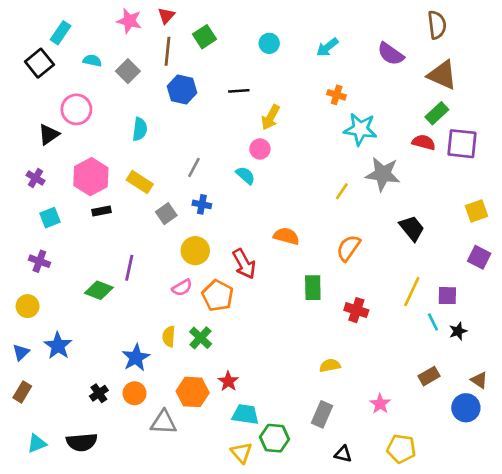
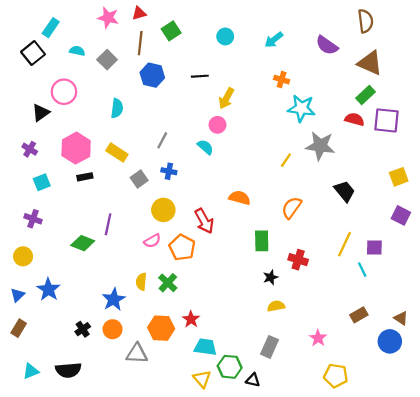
red triangle: (166, 16) -> (139, 13), turned 32
black star: (458, 331) -> (271, 277), moved
black triangle: (343, 454) -> (253, 380), moved

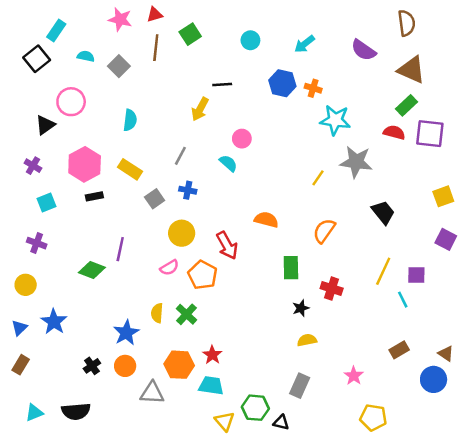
blue hexagon: (152, 75) -> (282, 83), moved
yellow arrow: (226, 98) -> (200, 109), moved
cyan trapezoid: (205, 347) -> (211, 386), moved

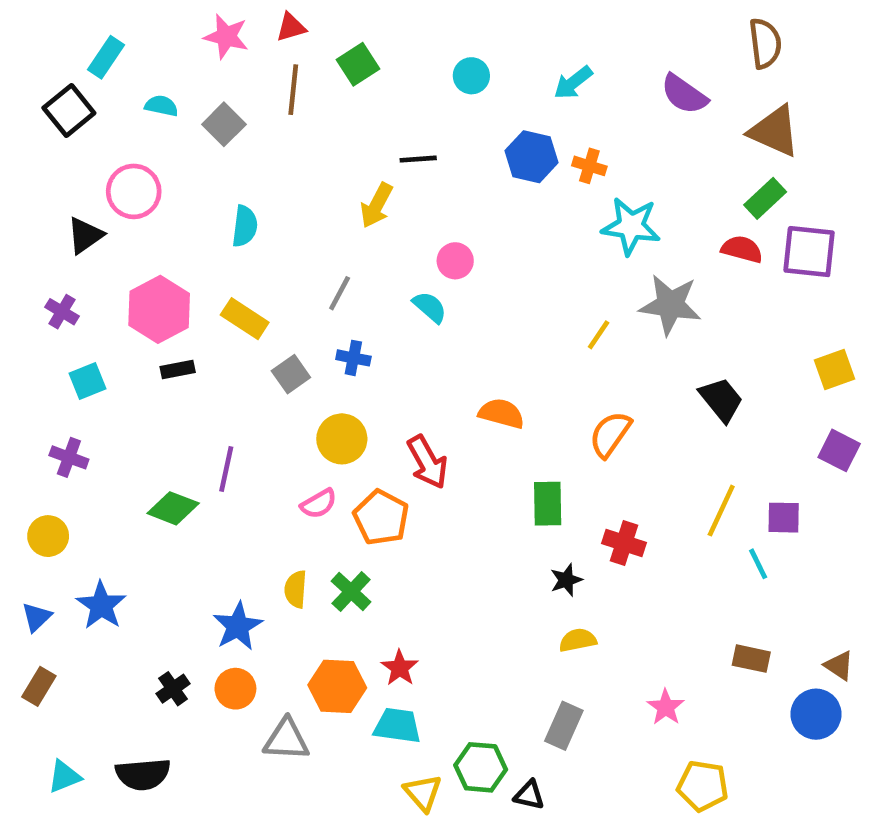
brown rectangle: (399, 350) -> (751, 659), turned 42

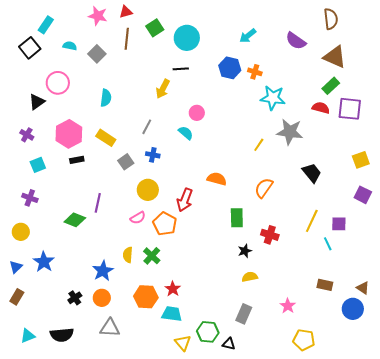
cyan circle: (471, 76) -> (187, 38), moved, size x1.6
red arrow: (427, 462) -> (185, 200), turned 50
gray triangle: (286, 740) -> (110, 328), moved

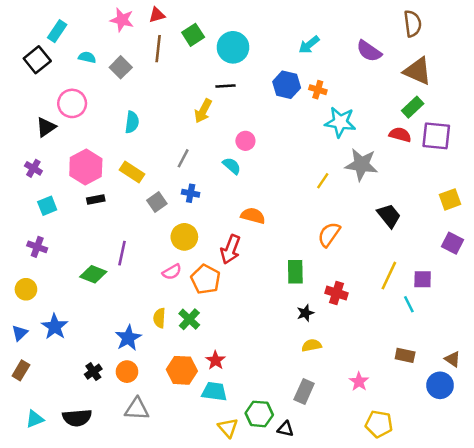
orange semicircle: (217, 179) -> (253, 216), moved

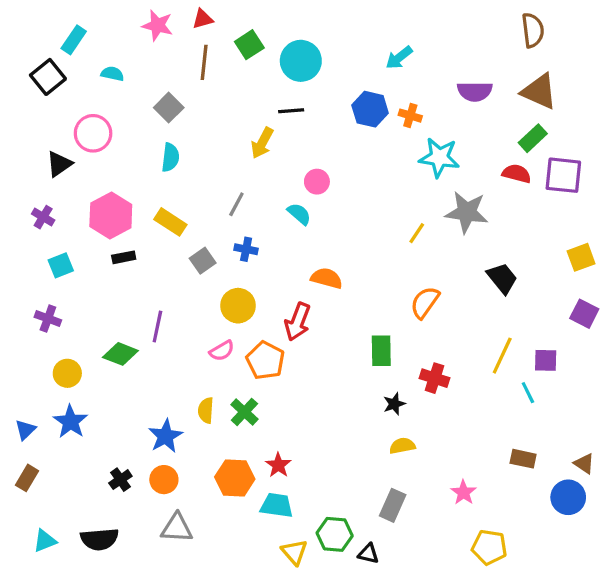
purple semicircle: (369, 51) -> (475, 91), moved, turned -35
gray square: (121, 67) -> (169, 108), moved
yellow circle: (26, 289) -> (67, 373), moved

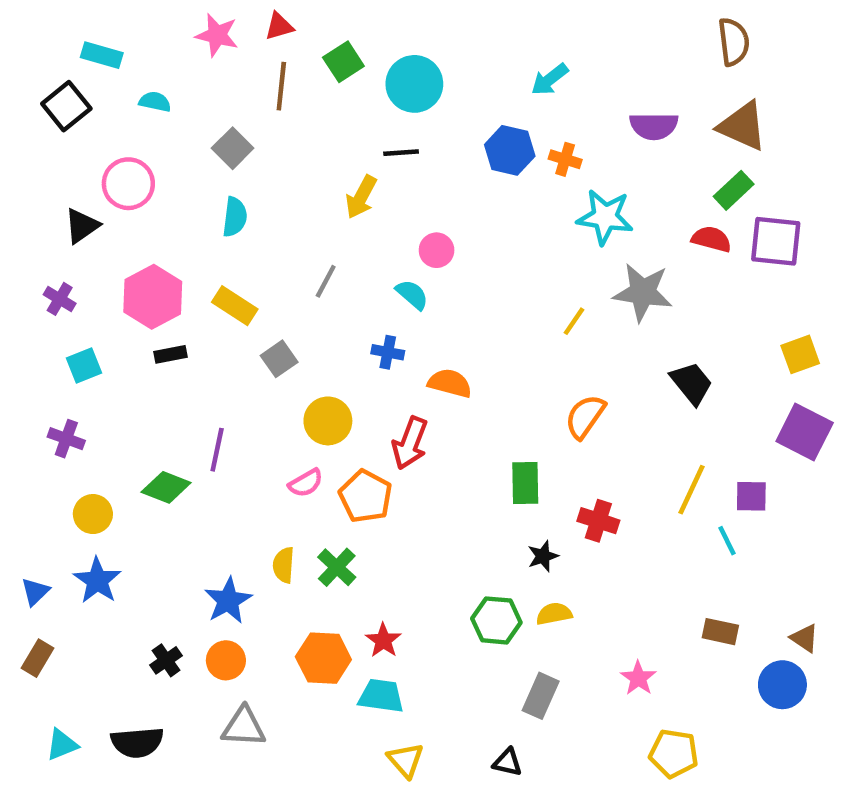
cyan rectangle: (74, 40) -> (102, 55), turned 72
blue cross: (246, 249) -> (388, 352), moved
purple square: (584, 314) -> (805, 432), size x1.4
green hexagon: (335, 534) -> (496, 620), moved

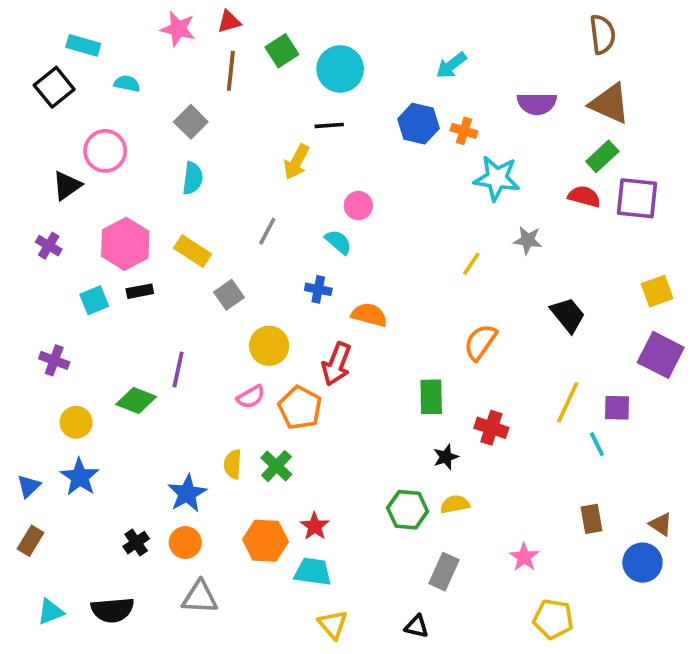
gray star: (643, 292) -> (528, 240), size x0.6
cyan square: (84, 365) -> (94, 300), moved
brown rectangle: (720, 632) -> (591, 519), turned 68

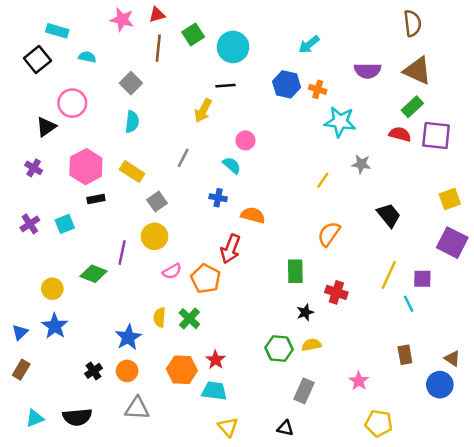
cyan square: (94, 300) -> (65, 224), moved
yellow circle: (269, 346) -> (154, 236), moved
purple cross: (54, 360) -> (30, 224), moved, turned 36

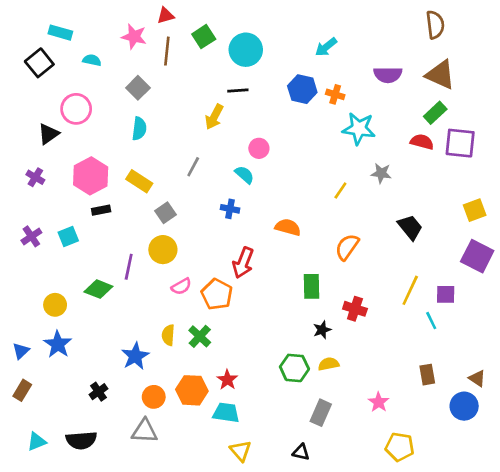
pink star: (122, 20) -> (134, 37), moved
orange semicircle: (253, 215) -> (288, 227), moved
orange circle: (127, 371) -> (154, 397), moved

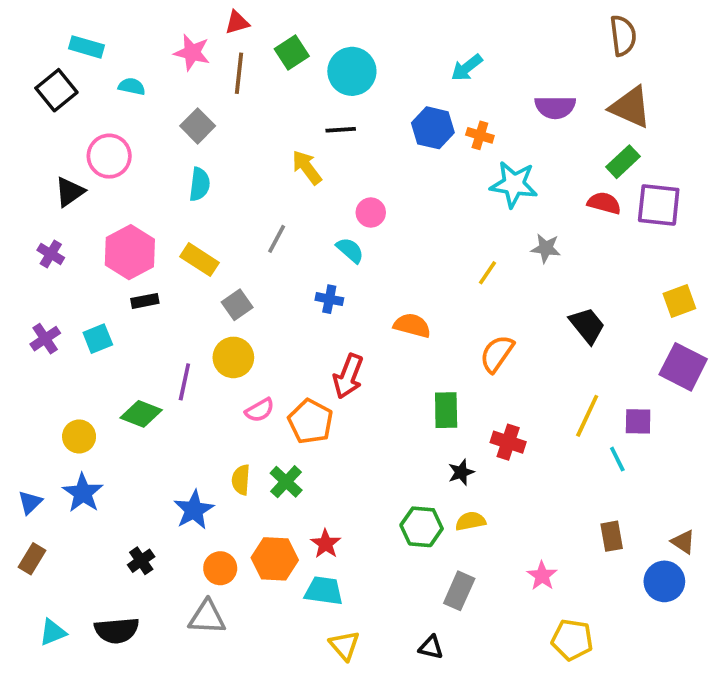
yellow arrow: (214, 117) -> (307, 167), turned 115

